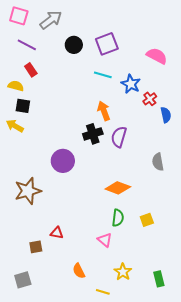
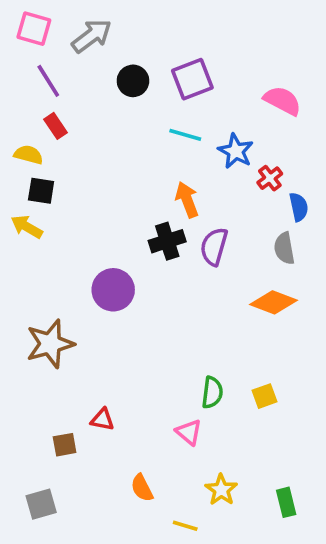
purple line: (27, 45) -> (48, 81), turned 30
gray semicircle: (158, 162) -> (284, 248), moved
orange diamond: (118, 188) -> (273, 302), moved

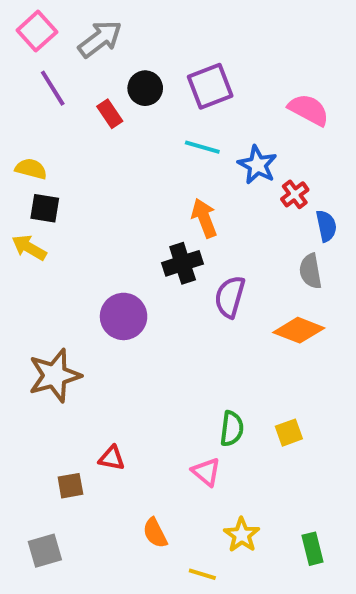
pink square: (34, 29) -> (37, 31), turned 32
red rectangle: (56, 126) -> (110, 114), moved
purple semicircle: (214, 247) -> (230, 297), moved

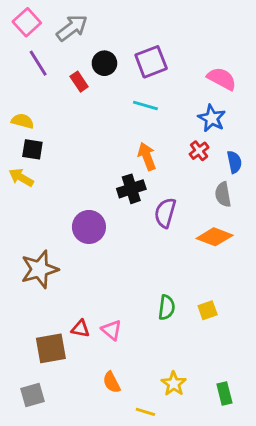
blue star: (257, 165) -> (212, 118), moved
red cross: (295, 194) -> (199, 151), moved
pink triangle: (206, 472) -> (112, 330), moved
brown square: (70, 486) -> (51, 348), size x1.6

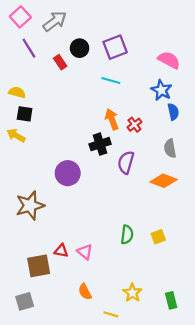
red cross: (199, 151) -> (134, 125), moved
blue semicircle: (234, 162) -> (173, 112), moved

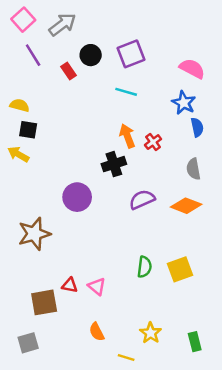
purple semicircle: (126, 162) -> (142, 200), moved, turned 50
yellow square: (158, 237) -> (180, 269), size x1.5

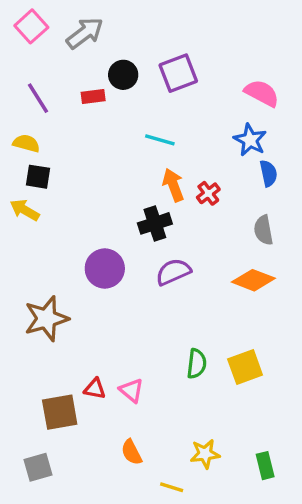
purple line: (33, 55) -> (38, 98), moved
red rectangle: (69, 71) -> (93, 97), turned -63
cyan line: (126, 92) -> (160, 140), moved
purple semicircle: (142, 200) -> (173, 272), moved
yellow star: (151, 333) -> (205, 454), turned 30

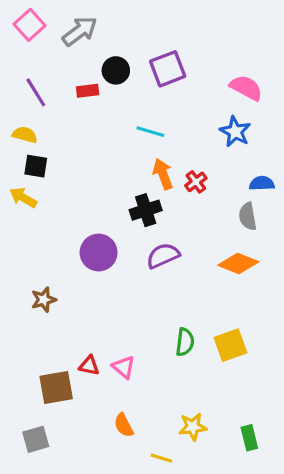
blue semicircle: (268, 173) -> (262, 183), moved, turned -80
brown star: (46, 319) -> (44, 300), size x0.6

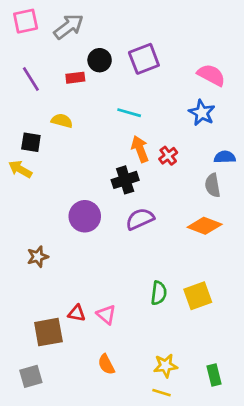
pink square: (29, 25) -> (26, 21), turned 30
yellow semicircle: (25, 135) -> (62, 121), moved
yellow line: (161, 458) -> (161, 393), moved

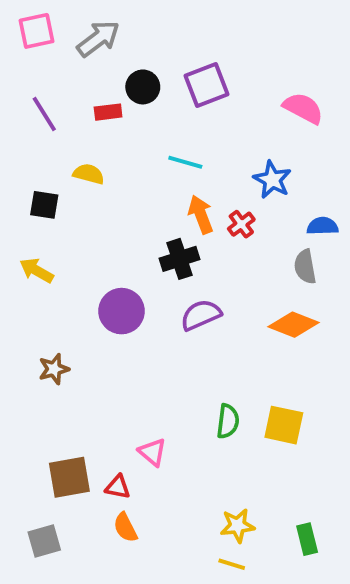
blue star: (202, 113) -> (272, 180), moved
yellow arrow: (20, 169) -> (37, 271), moved
yellow square: (198, 296) -> (284, 425), turned 32
red triangle: (77, 313) -> (118, 487), moved
orange semicircle: (106, 364) -> (125, 527), moved

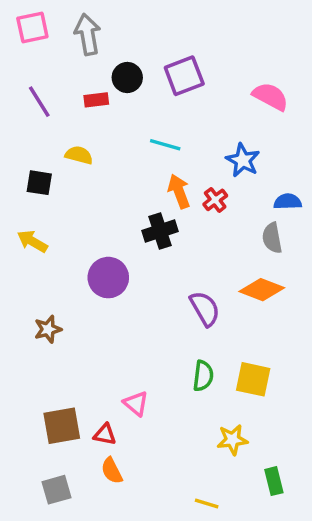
gray arrow: (98, 39) -> (88, 34), turned -63
purple semicircle: (201, 315) -> (205, 309), moved, turned 84
yellow star: (237, 526) -> (232, 440), moved
gray square: (44, 541) -> (57, 490), moved

